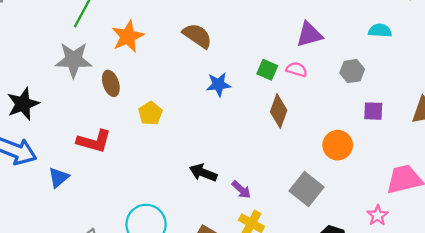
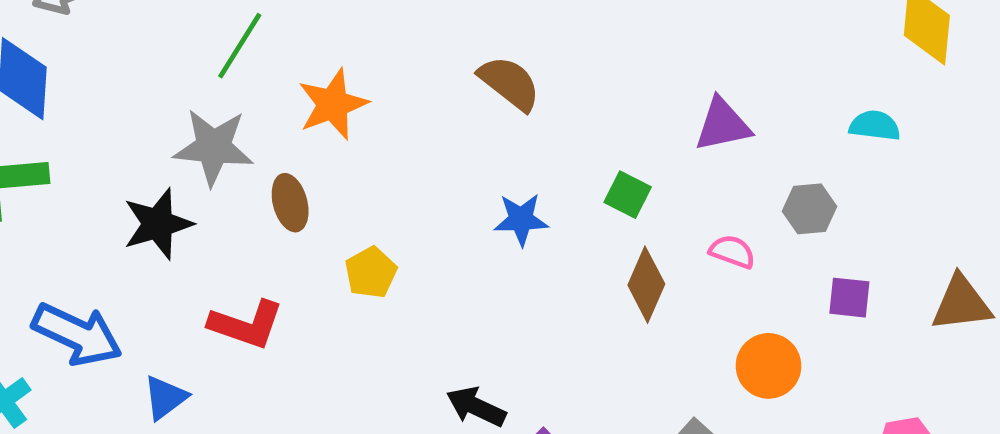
brown semicircle: (197, 36) -> (509, 83), moved
pink semicircle: (297, 69) -> (732, 252), moved
black star: (23, 104) -> (158, 224), moved

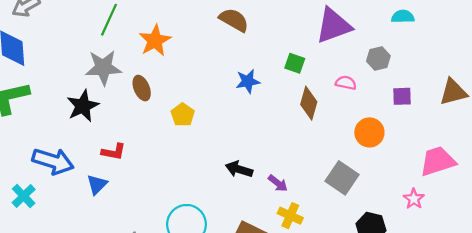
purple triangle: (723, 125) -> (334, 26), size x1.4
red L-shape: (246, 324) -> (114, 152), moved, size x0.7

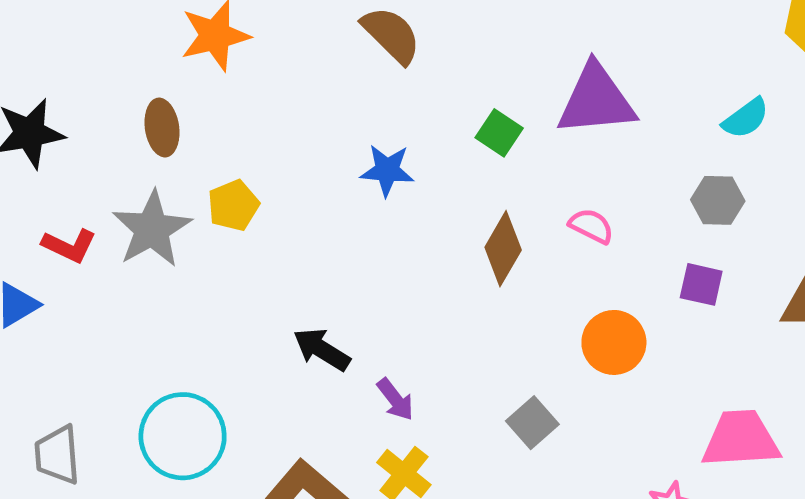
cyan semicircle: (403, 17) -> (746, 118), turned 130
gray hexagon: (378, 58) -> (718, 200), moved
green square: (295, 63) -> (499, 133), moved
gray star: (103, 68) -> (152, 229), moved, turned 30
gray square: (342, 178) -> (532, 423), size x0.7

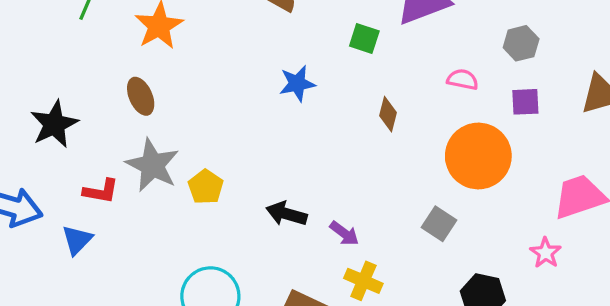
yellow pentagon: (233, 205) -> (206, 187), moved
pink semicircle: (591, 226) -> (463, 79), moved
brown diamond: (503, 249) -> (388, 114), size x0.7
orange circle: (614, 342) -> (478, 156), size x1.5

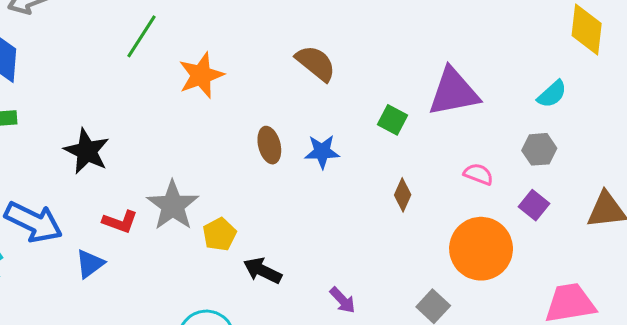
brown ellipse: (141, 96) -> (269, 145), moved
purple square: (525, 102) -> (534, 205), turned 32
black star: (54, 124) -> (87, 151), turned -30
black arrow: (286, 214) -> (262, 271), moved

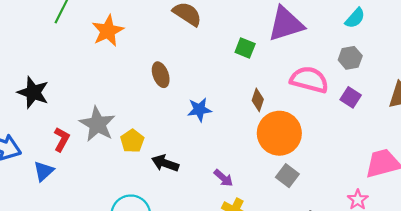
blue star: (322, 152) -> (199, 110), moved
pink semicircle: (478, 174) -> (309, 80), size x1.8
red L-shape: (120, 222) -> (62, 139), turned -75
orange circle: (481, 249) -> (279, 133), moved

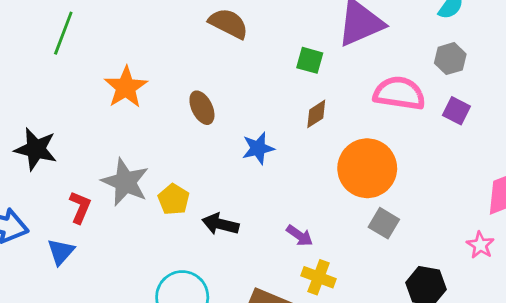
orange star: (108, 31) -> (126, 87), moved
brown diamond: (258, 100) -> (316, 114), moved, turned 45

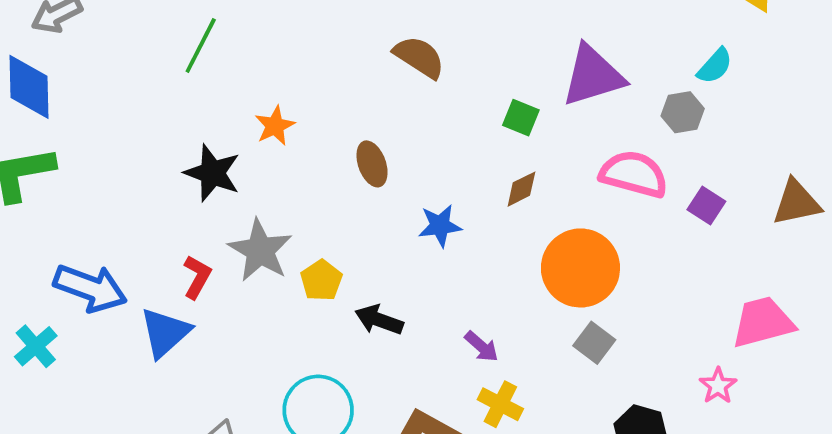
gray hexagon: (450, 59) -> (683, 112), moved
orange star: (126, 87) -> (275, 126), size x0.7
black star: (36, 149) -> (212, 173), moved
blue triangle: (61, 252) -> (165, 333), size x1.4

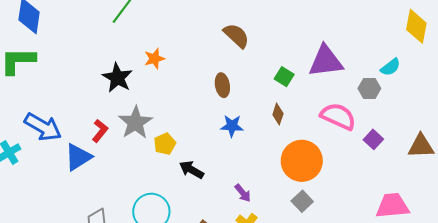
brown ellipse: (372, 164) -> (222, 85), moved
brown diamond: (521, 189) -> (278, 114), turned -55

